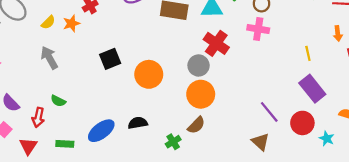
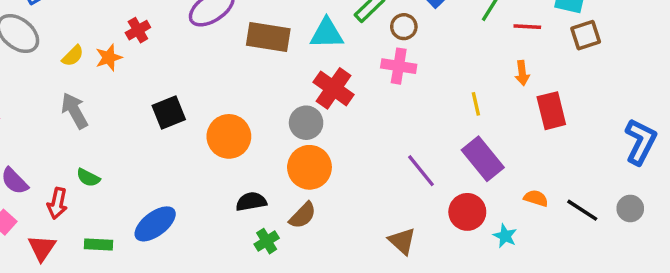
purple line: (269, 112) -> (421, 171), moved
black semicircle: (138, 123) -> (251, 202), moved

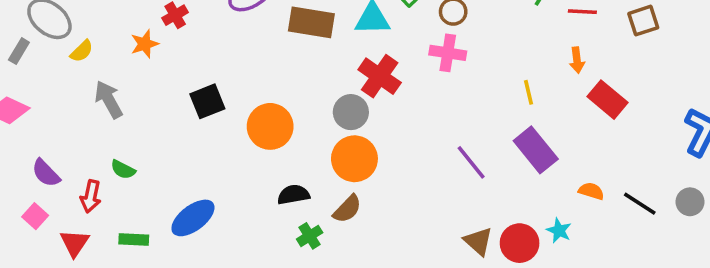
yellow semicircle: (73, 56) -> (82, 51), moved
red rectangle: (551, 111) -> (607, 100), turned -36
red circle: (467, 212) -> (520, 243), moved
brown triangle: (402, 241) -> (478, 241), moved

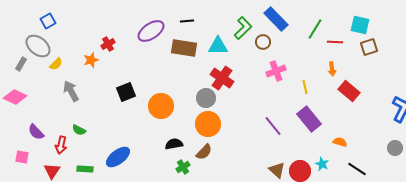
pink cross: (448, 53) -> (276, 71), moved, turned -30
black line: (640, 204) -> (357, 169), moved
pink square: (35, 216) -> (22, 157), moved, turned -32

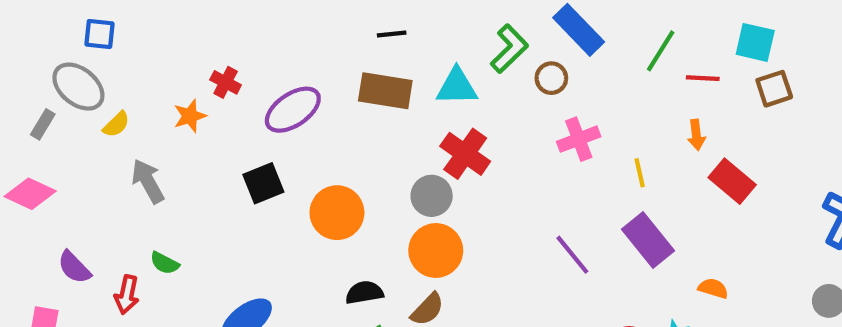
blue square: (48, 21) -> (99, 34), turned 35
purple ellipse: (151, 31) -> (293, 110), moved
red cross: (108, 44) -> (226, 82), turned -32

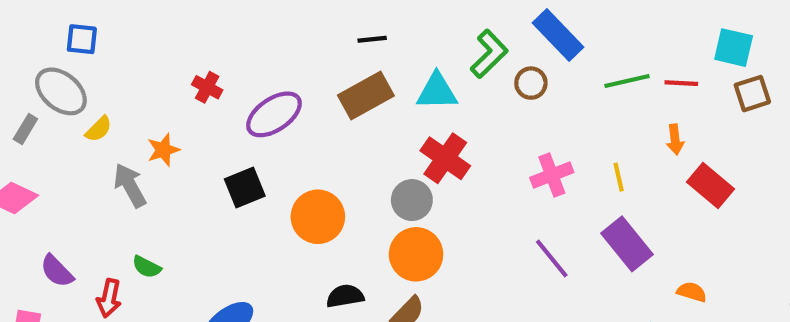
green line: (661, 51) -> (627, 81), moved, turned 45
brown rectangle: (385, 91) -> (366, 96), turned -38
orange star: (190, 116) -> (163, 150), moved
pink cross: (579, 139) -> (552, 175), moved

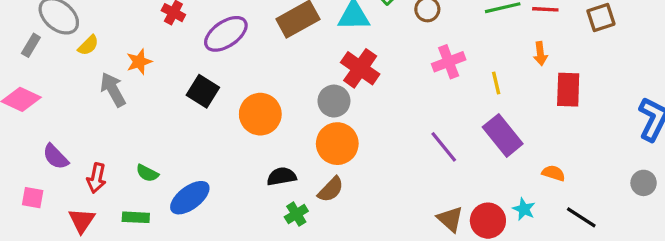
pink cross: (552, 175) -> (449, 62), moved
red rectangle: (711, 185) -> (568, 90), turned 52
black square: (245, 188) -> (203, 91), turned -36
green semicircle: (147, 267) -> (147, 173), moved

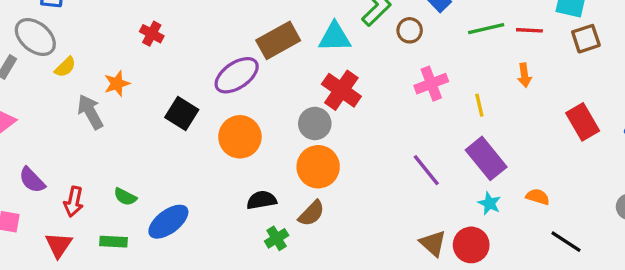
purple ellipse: (226, 34) -> (237, 75), moved
red rectangle: (568, 90) -> (583, 122), moved, turned -32
cyan star: (524, 209) -> (489, 203), moved

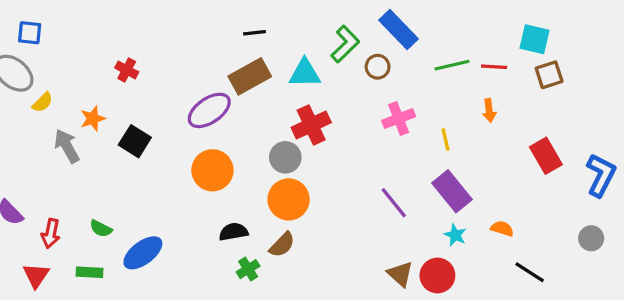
red cross: (341, 90) -> (311, 125), turned 30
black square: (182, 114) -> (135, 141), moved

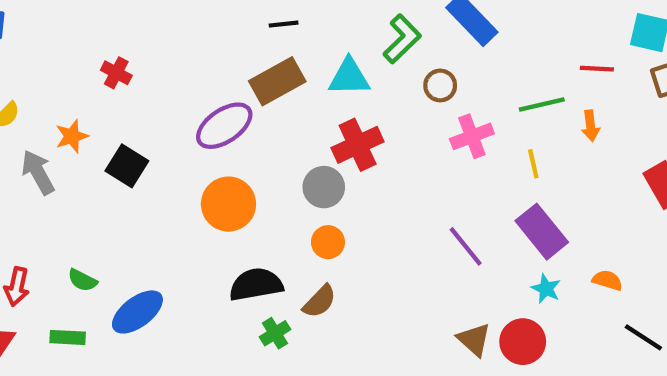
green line: (452, 65) -> (542, 105), moved
brown circle: (378, 67) -> (440, 85), moved
orange circle: (289, 199) -> (328, 242), size x0.6
black semicircle: (234, 232) -> (256, 284), size x1.4

